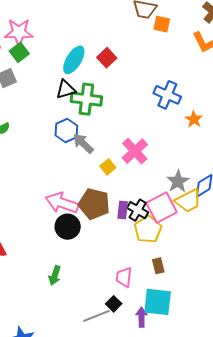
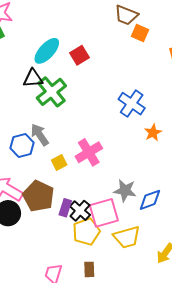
green cross: (86, 99) -> (51, 92), turned 32
blue hexagon: (66, 130) -> (22, 145), moved
gray star: (178, 181) -> (125, 190), turned 30
yellow trapezoid: (188, 201) -> (127, 237), moved

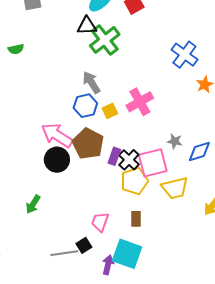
blue hexagon: (22, 145) -> (85, 106), moved
gray star: (125, 190) -> (175, 141), size x0.7

